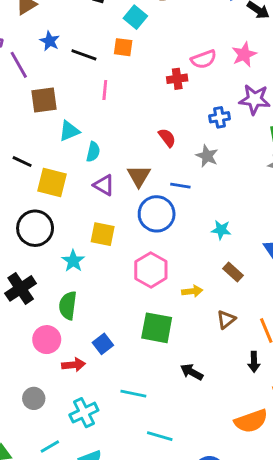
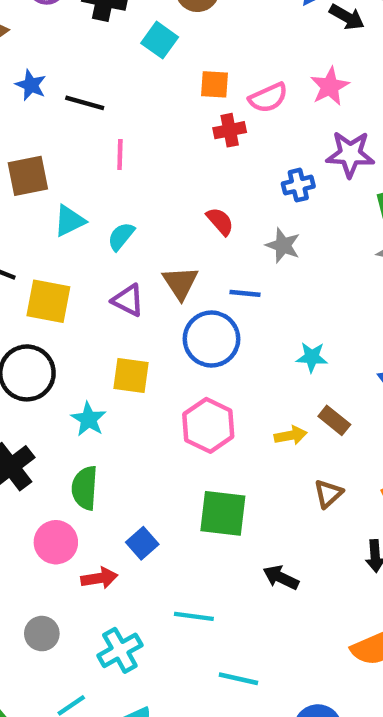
orange square: (123, 47) -> (215, 84), moved
cyan semicircle: (93, 152) -> (121, 236), moved, turned -150
yellow arrow: (192, 291) -> (291, 435), moved

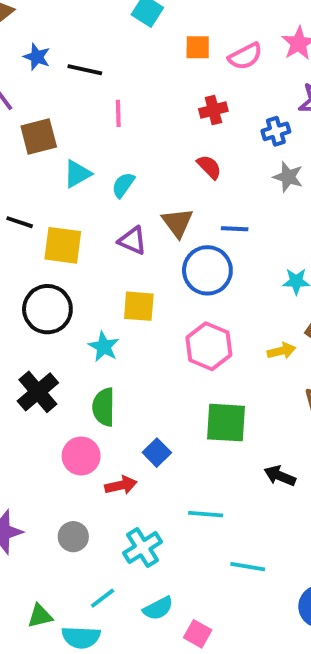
red cross: (230, 130) -> (213, 110), moved
gray star: (283, 245) -> (288, 177), moved

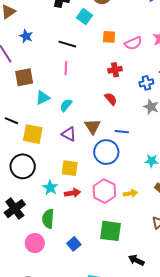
black line: (85, 70) -> (67, 44), moved
yellow arrow: (281, 351) -> (130, 193), moved
red arrow: (121, 485) -> (72, 193), moved

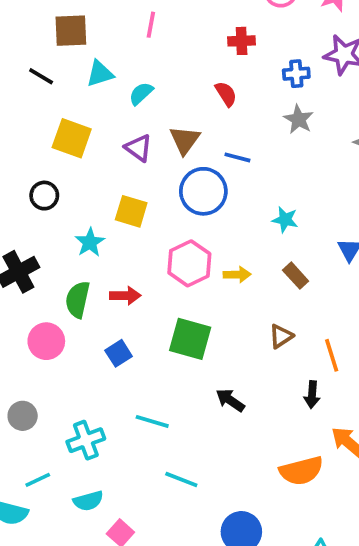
black line: (11, 121) -> (41, 76), moved
black circle: (23, 166) -> (44, 196), size x0.6
red arrow: (72, 193) -> (125, 296), moved

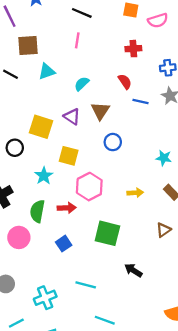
cyan semicircle: (141, 93) -> (82, 84), moved
yellow square: (72, 138) -> (41, 127), moved
blue line: (237, 157) -> (141, 101), moved
blue circle: (203, 191) -> (113, 142), size x0.6
pink hexagon: (189, 263) -> (89, 187), moved

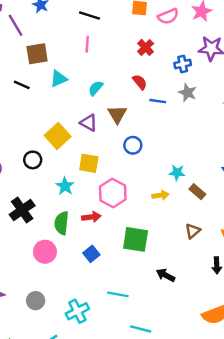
red cross: (133, 49) -> (146, 47), turned -35
yellow square: (41, 127) -> (58, 136), turned 35
cyan star: (164, 158) -> (177, 173), moved

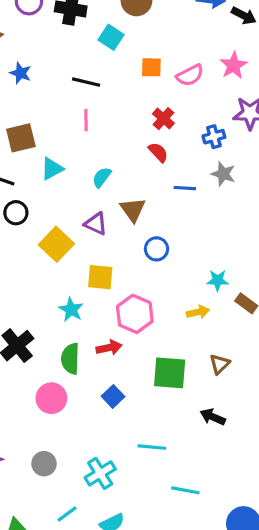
red semicircle: (140, 82) -> (158, 152), moved
black circle: (33, 160) -> (16, 213), moved
brown triangle: (193, 231) -> (220, 364), moved

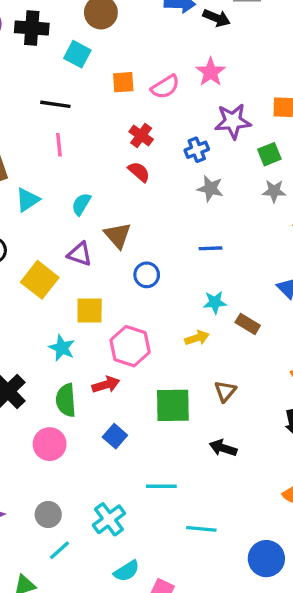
blue line: (185, 188) -> (211, 248), moved
cyan line: (67, 514) -> (60, 550), moved

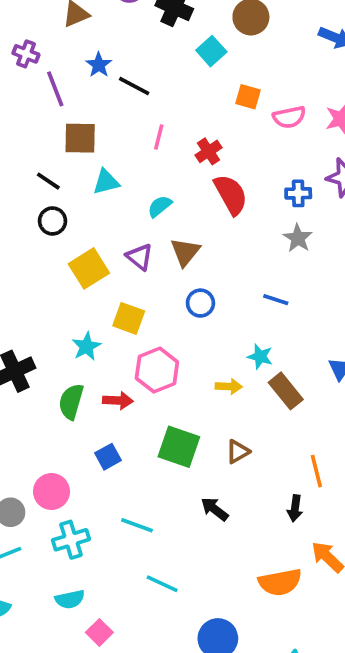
black line: (55, 104) -> (134, 86), moved
red cross: (141, 135) -> (209, 151), moved
red semicircle: (139, 172) -> (231, 195), size x1.6
brown rectangle: (248, 324) -> (286, 391), size x1.4
pink circle: (50, 444) -> (51, 491), moved

